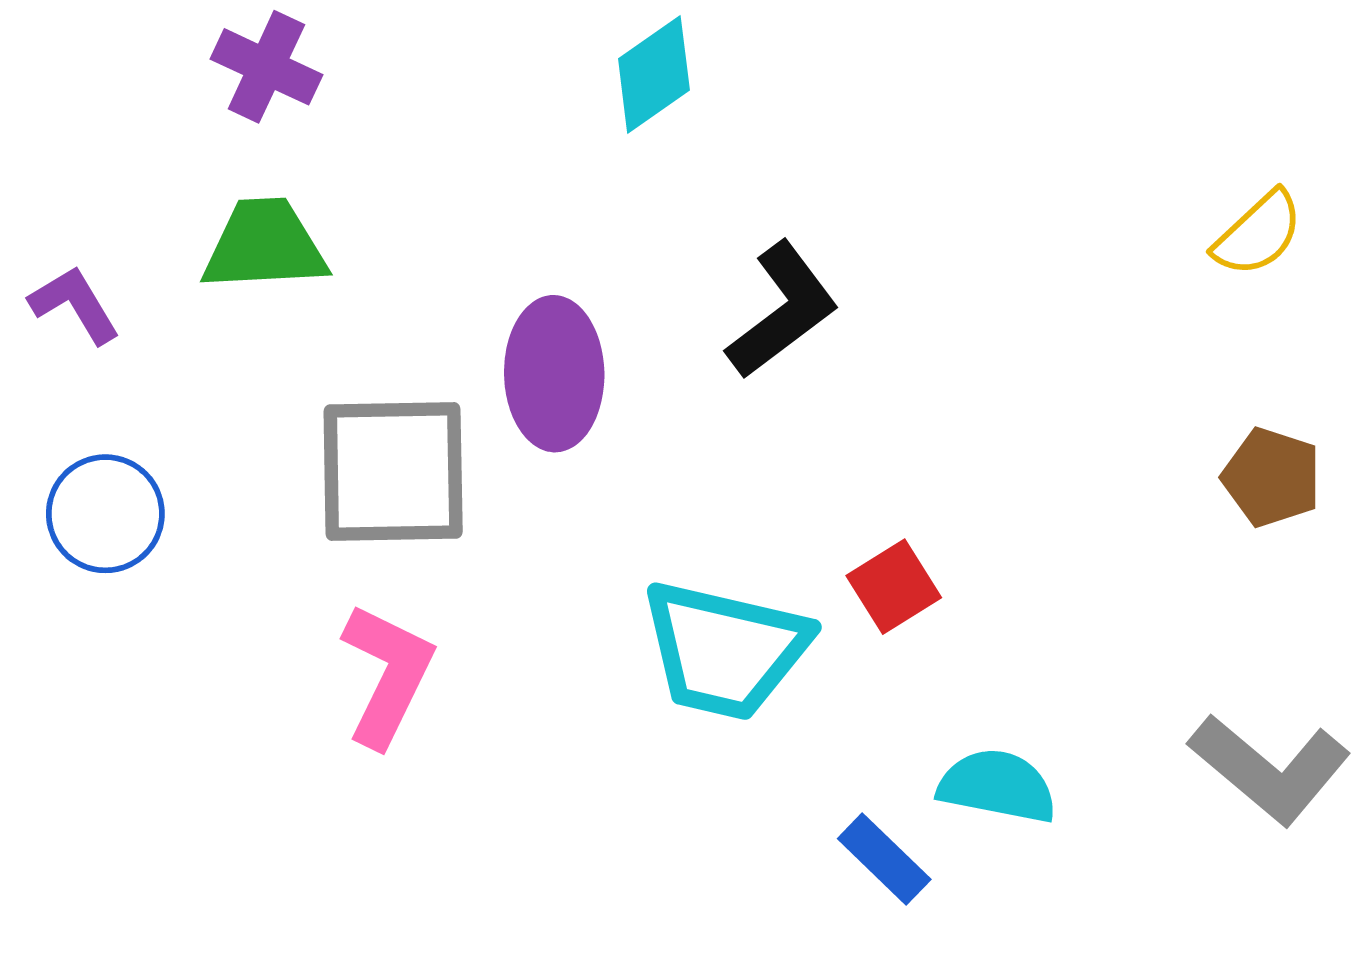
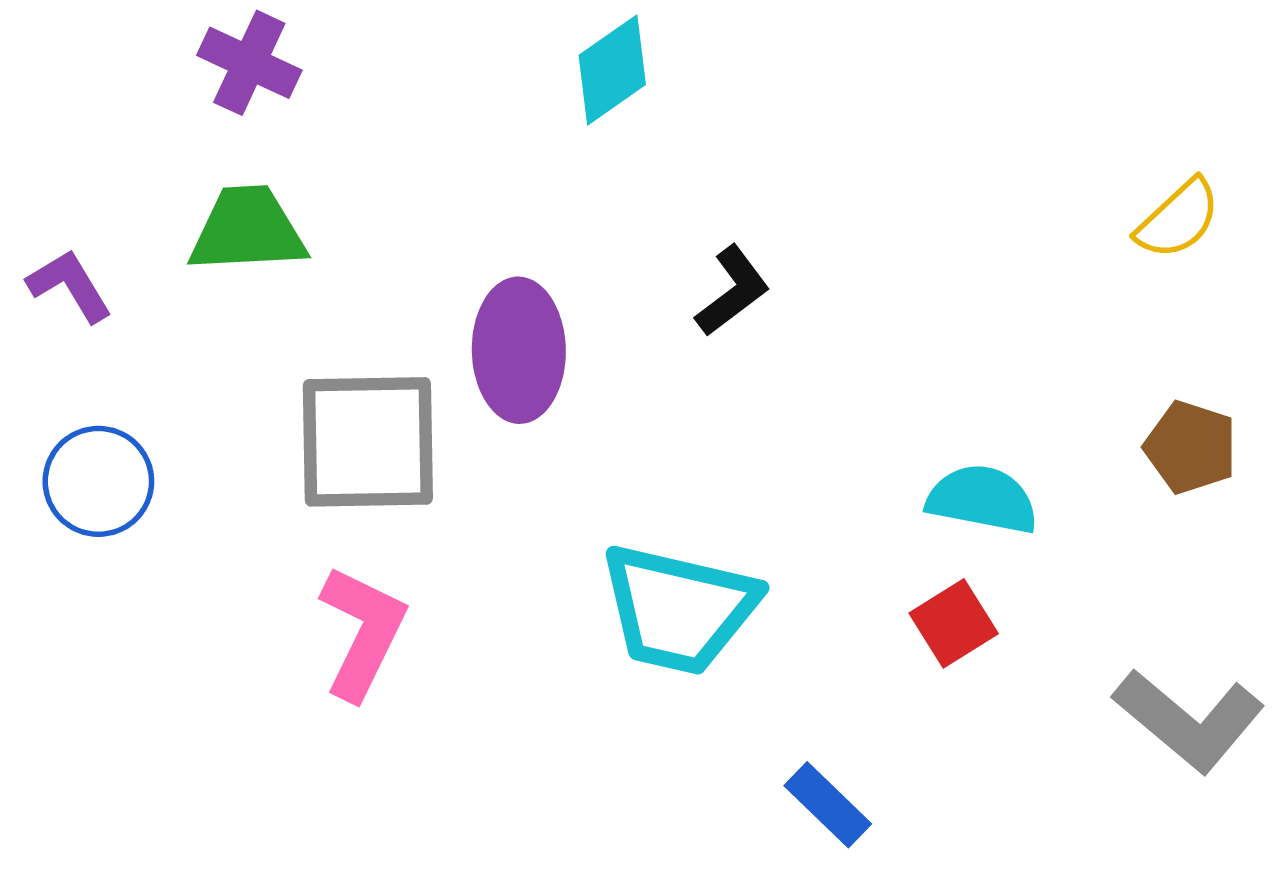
black L-shape: (782, 310) -> (733, 291), size x0.7
red square: (894, 587) -> (954, 623), moved
cyan semicircle: (997, 786) -> (982, 499), moved

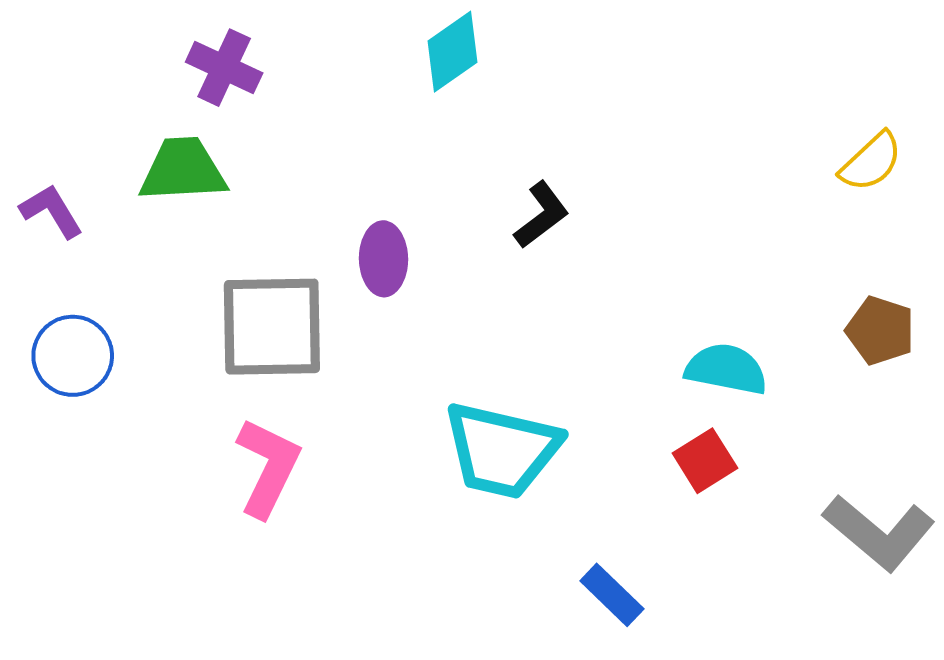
purple cross: (249, 63) -> (224, 68), moved
purple ellipse: (519, 350) -> (384, 259), size x0.7

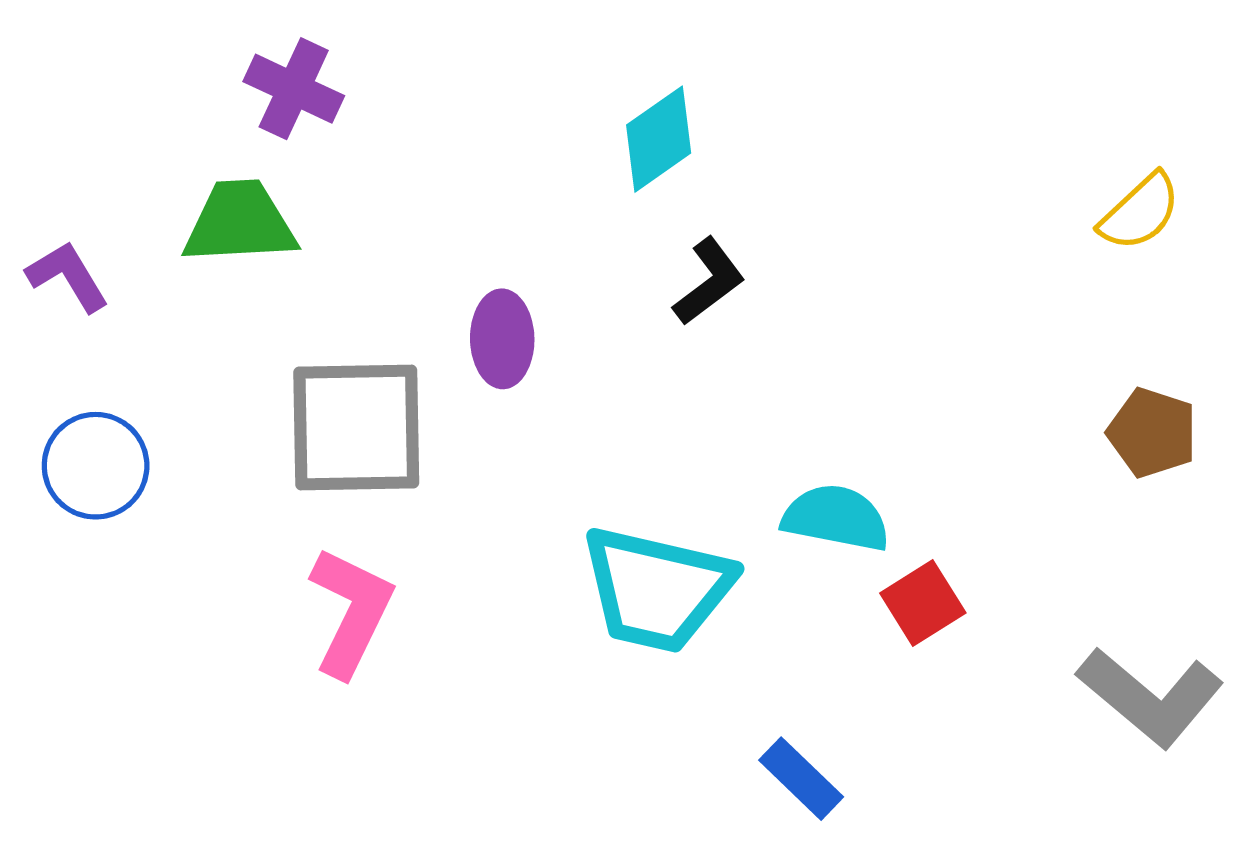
cyan diamond: (453, 52) -> (659, 139), moved
cyan semicircle: (726, 369) -> (836, 518), moved

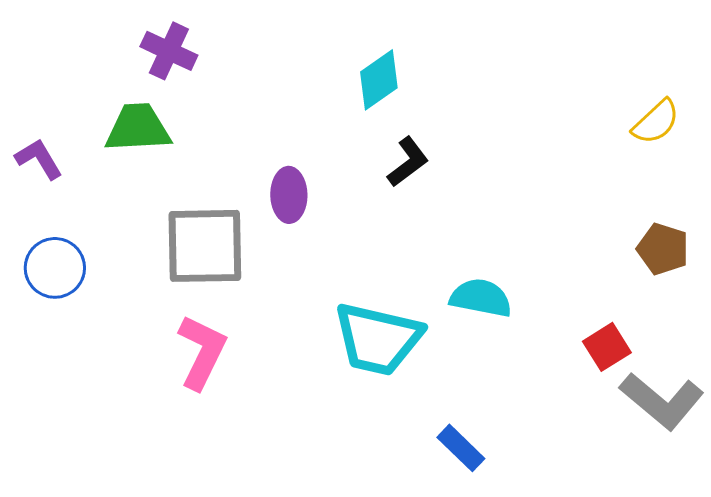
red square: (923, 603) -> (607, 347), moved

